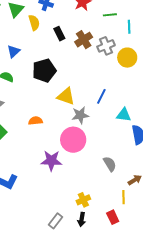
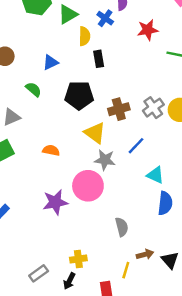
black rectangle: (59, 34) -> (99, 59), moved
brown cross: (84, 40) -> (119, 109), moved
gray cross: (106, 46) -> (153, 108), moved, turned -30
purple star: (51, 161) -> (55, 202), turned -30

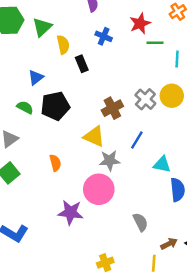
blue cross: (105, 18) -> (104, 36), moved
red star: (148, 30) -> (140, 23), moved
black pentagon: (79, 95) -> (55, 106), moved
orange semicircle: (51, 150) -> (55, 163), turned 77
purple star: (55, 202) -> (71, 212), turned 30

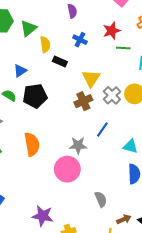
black rectangle: (82, 64) -> (60, 62), turned -48
yellow triangle: (94, 136) -> (91, 78), moved, turned 36
orange semicircle: (55, 163) -> (32, 144), size x1.6
cyan triangle: (162, 164) -> (130, 146), moved
purple star: (71, 212) -> (43, 216), moved

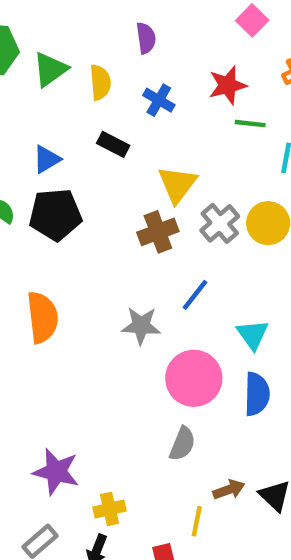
yellow semicircle: (45, 44) -> (100, 82), moved
blue triangle: (20, 71) -> (47, 159), moved
cyan triangle: (130, 146) -> (253, 335), turned 35
pink circle: (67, 169) -> (194, 378), moved
gray semicircle: (101, 199) -> (182, 444), turned 42

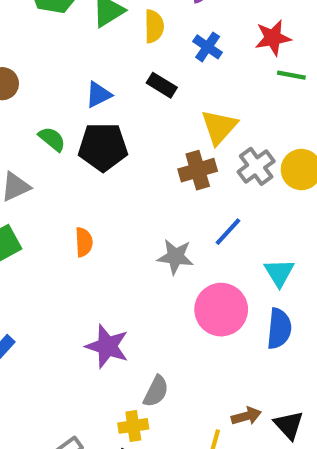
orange semicircle: (42, 317) -> (84, 242), size x0.6
gray semicircle: (182, 444) -> (156, 391), moved
purple star: (56, 472) -> (107, 346), moved

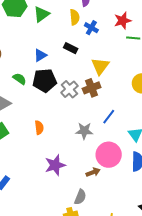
yellow semicircle: (154, 26) -> (75, 17), moved
gray cross: (256, 166) -> (69, 89), moved
purple star: (107, 346) -> (55, 165), moved, turned -30
brown arrow: (246, 416) -> (93, 172), moved

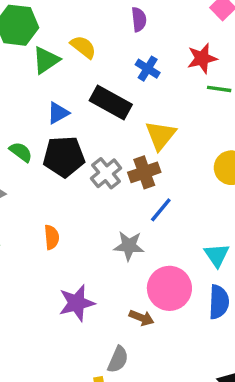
green triangle: (42, 14) -> (46, 60), moved
yellow semicircle: (75, 17) -> (83, 47), moved, turned -49
black rectangle: (71, 48) -> (111, 103), size x1.6
blue line: (109, 117) -> (161, 210), moved
brown arrow: (93, 172) -> (142, 318), turned 40

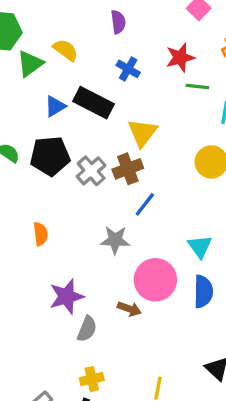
blue triangle: (58, 113) -> (55, 106), moved
gray semicircle: (118, 359) -> (87, 329), moved

